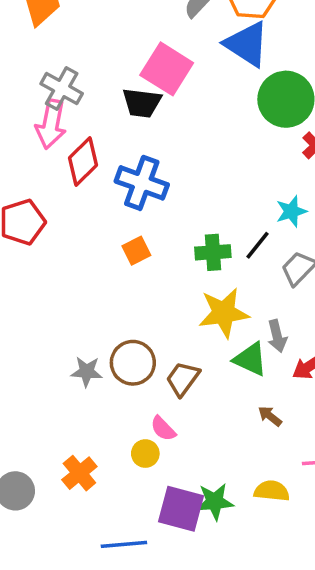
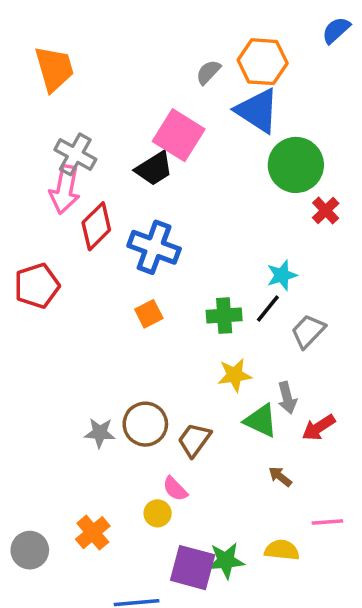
black trapezoid: (142, 103) -> (154, 168), turned -39
cyan star: (291, 211) -> (282, 275), moved
yellow star: (224, 313) -> (235, 375), size x0.7

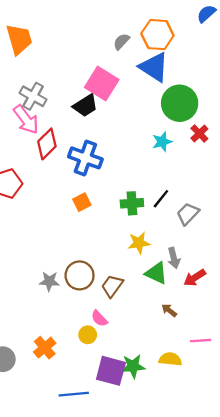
pink arrow: (65, 189) -> (26, 120), turned -48
cyan star: (282, 275) -> (162, 142), moved

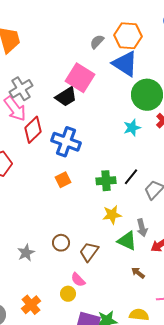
gray cross: (33, 96) -> (21, 89), turned 30
brown circle: (80, 275) -> (61, 243), size x0.7
gray star: (49, 281) -> (26, 253), moved, turned -30

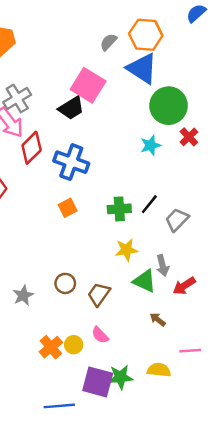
pink semicircle: (78, 280) -> (100, 335), moved
orange cross: (31, 305) -> (51, 347), moved

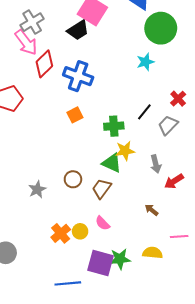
red cross: (189, 137) -> (178, 99), moved
green cross: (119, 209) -> (114, 126), moved
green triangle: (144, 281) -> (112, 163), moved

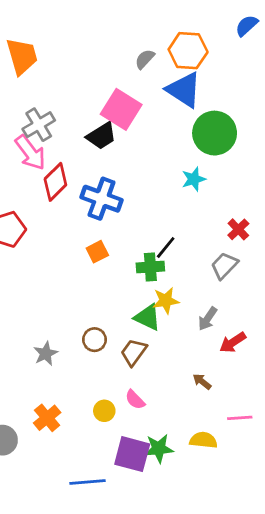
black line: (144, 112) -> (166, 247), moved
gray arrow: (156, 164) -> (208, 319), turned 48
orange cross: (61, 233) -> (47, 418), moved

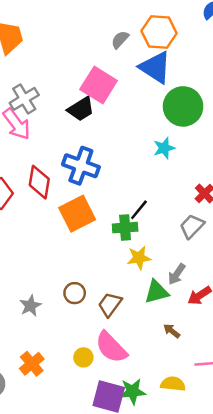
red diamond: (55, 182) -> (39, 182), moved, turned -36
orange square: (97, 252) -> (77, 214), size x1.8
green triangle: (148, 317) -> (157, 292), moved, turned -40
pink semicircle: (135, 400) -> (111, 347), size x1.8

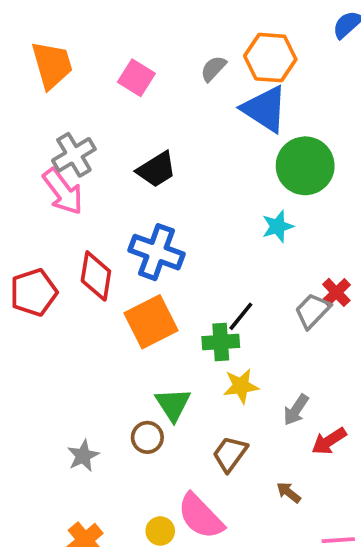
pink square: (99, 85) -> (136, 78), moved, size x0.7
gray trapezoid: (192, 226) -> (312, 311), moved
green triangle: (157, 292) -> (173, 404), moved, turned -48
brown trapezoid: (110, 304) -> (230, 454), moved

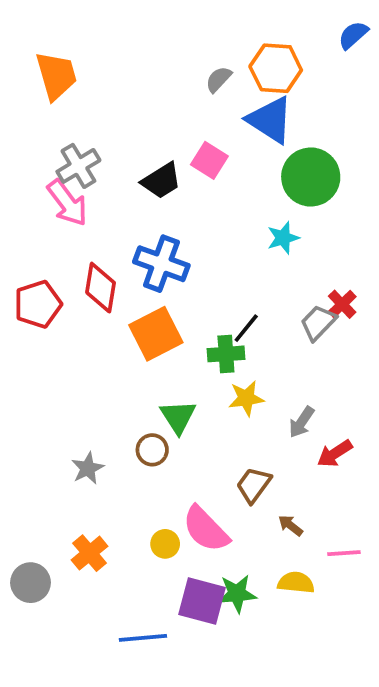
pink square: (136, 78) -> (209, 160), moved
brown trapezoid: (230, 454) -> (254, 485), moved
brown arrow: (289, 492) -> (290, 525), moved

